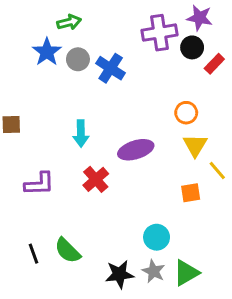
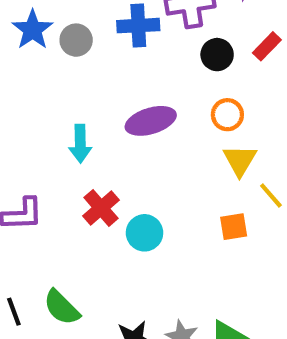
black circle: (192, 47) -> (217, 55), moved
blue cross: (111, 68) -> (138, 26), moved, turned -36
purple ellipse: (136, 150) -> (151, 121), moved
cyan circle: (157, 237) -> (144, 233), moved

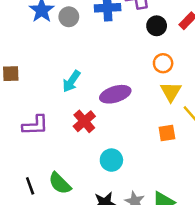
purple ellipse: (151, 121) -> (115, 94), moved
cyan arrow: (80, 144) -> (71, 81), turned 35
cyan circle: (144, 233) -> (111, 160), moved

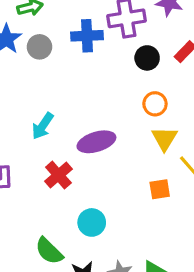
green semicircle: (60, 183) -> (49, 251), moved

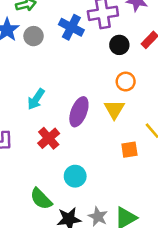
blue cross: (87, 36) -> (71, 27), turned 30
yellow triangle: (164, 139) -> (114, 109), moved
purple ellipse: (96, 142) -> (79, 112), turned -52

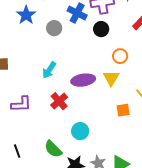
gray circle: (34, 36) -> (54, 28), moved
black circle: (119, 45) -> (101, 29), moved
purple ellipse: (79, 112) -> (83, 80), turned 60

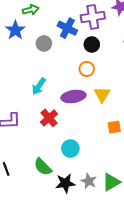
orange circle: (120, 56) -> (87, 69), moved

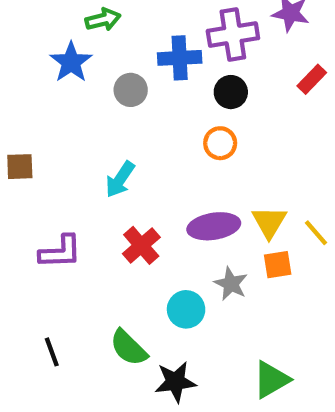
blue cross: (67, 28) -> (180, 58), turned -30
yellow triangle: (102, 94) -> (269, 222), moved
purple ellipse: (73, 97) -> (214, 226), moved
gray star: (89, 181) -> (231, 284), moved

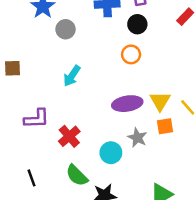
gray circle: (131, 90) -> (66, 29), moved
red cross: (141, 245) -> (69, 136), moved

